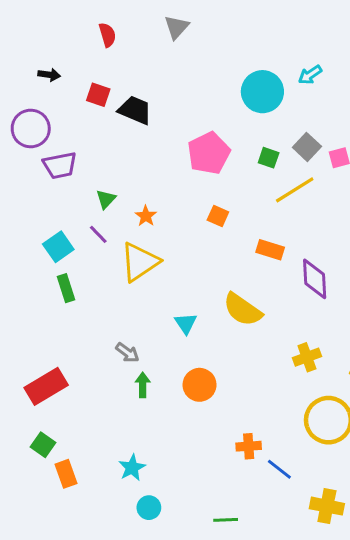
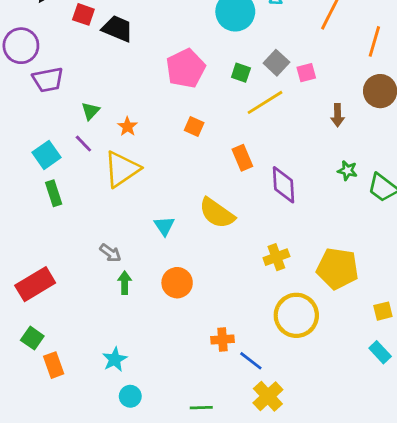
orange rectangle: (270, 250) -> (242, 158), turned 50
yellow cross: (327, 506) -> (268, 396), moved, turned 36

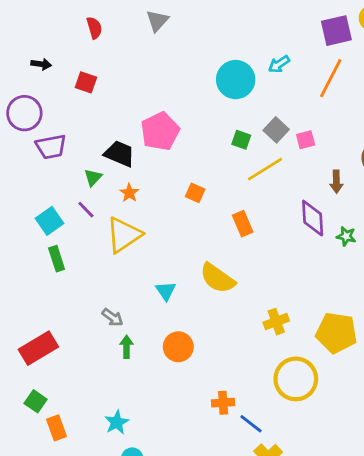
black trapezoid: (117, 29) -> (120, 154), moved
pink pentagon: (186, 68) -> (160, 131), moved
purple diamond: (284, 185) -> (313, 218), moved

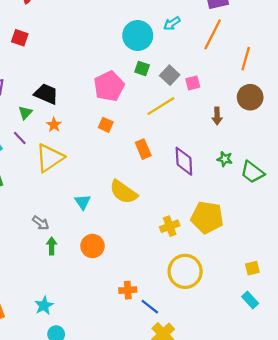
pink pentagon: (160, 131) -> (109, 86), moved
green square: (241, 140) -> (142, 69), moved
purple diamond: (313, 218) -> (184, 161), moved
yellow pentagon: (336, 333) -> (207, 217), moved

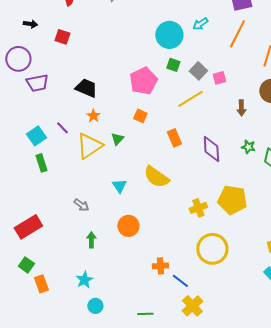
green triangle: (25, 113) -> (117, 139), moved
green arrow: (52, 246) -> (91, 240), moved

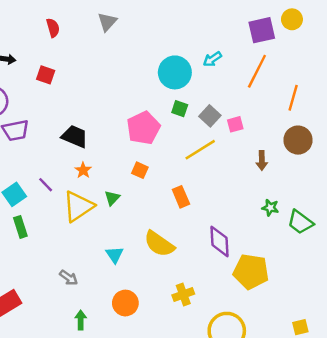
purple diamond: (211, 149) -> (220, 241), moved
yellow cross: (198, 208) -> (183, 295), moved

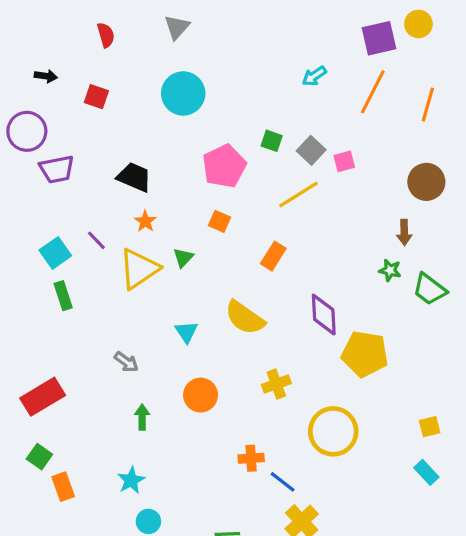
cyan circle: (175, 72) -> (183, 93), moved
orange line: (293, 98) -> (428, 104), moved
brown arrow: (262, 161) -> (404, 232), moved
orange rectangle: (181, 197) -> (273, 256), turned 55

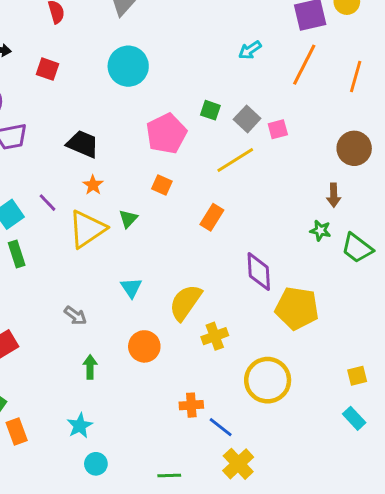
yellow semicircle: (245, 318) -> (185, 302), moved, turned 90

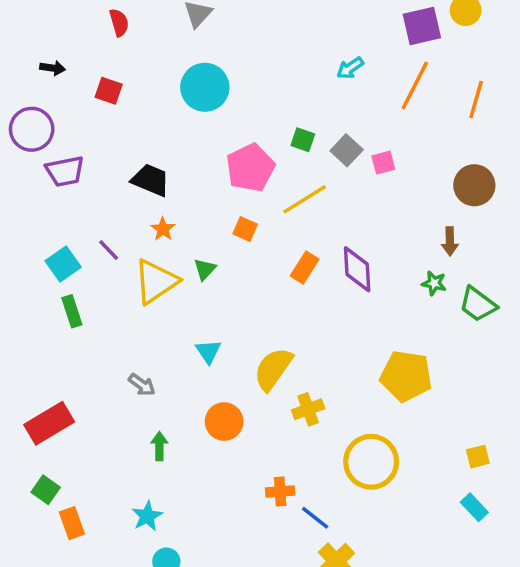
yellow line: (235, 160) -> (305, 199), moved
purple diamond: (259, 272) -> (357, 269), moved

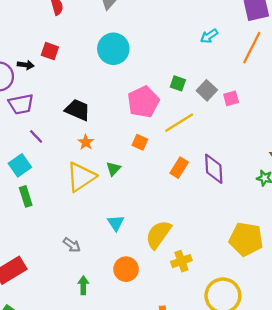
black arrow: (53, 68) -> (26, 65), moved
purple line: (109, 250) -> (36, 136), moved

